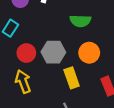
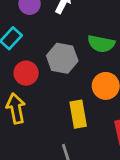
gray hexagon: (53, 52) -> (62, 58), moved

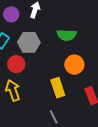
gray hexagon: (62, 58) -> (29, 42), moved

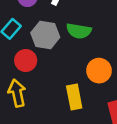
green semicircle: (67, 35) -> (79, 31), moved

